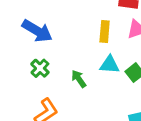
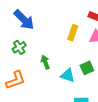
cyan triangle: (110, 65) -> (68, 75), moved

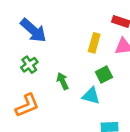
green square: (87, 68) -> (104, 75), moved

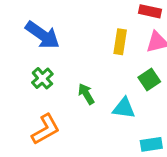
green square: (104, 75) -> (149, 79), moved

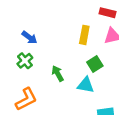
blue arrow: (42, 35) -> (30, 37), moved, size x0.6
green square: (149, 79) -> (95, 64), moved

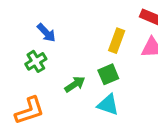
green square: (95, 64) -> (108, 74), moved
green arrow: (58, 73) -> (75, 84), turned 77

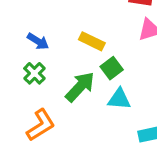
yellow rectangle: (117, 41) -> (92, 41), moved, turned -70
green arrow: (75, 84) -> (80, 87), size x1.5

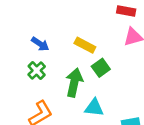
green arrow: (80, 87) -> (74, 83), turned -32
cyan triangle: (119, 99) -> (94, 108), moved

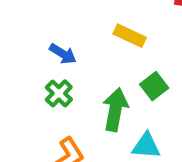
yellow rectangle: (85, 45) -> (130, 36), moved

